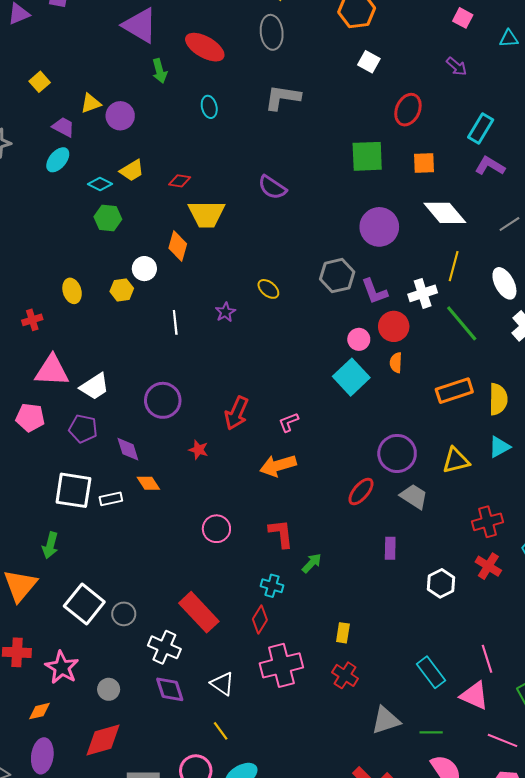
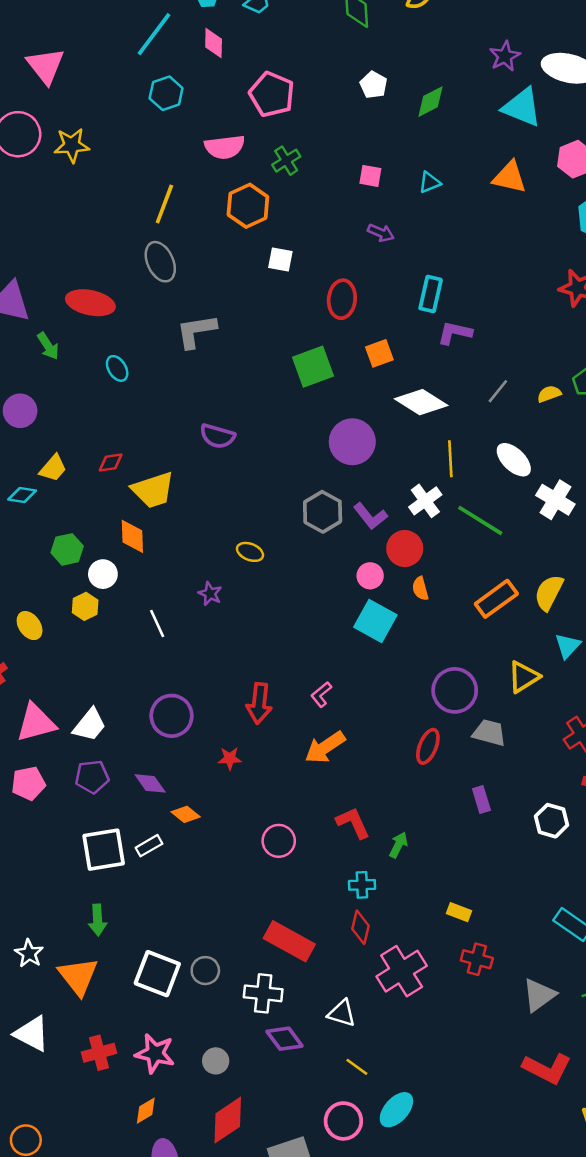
green hexagon: (108, 218) -> (67, 549), moved
yellow semicircle: (498, 399) -> (549, 593), turned -136
yellow rectangle: (343, 633) -> (459, 912), turned -60

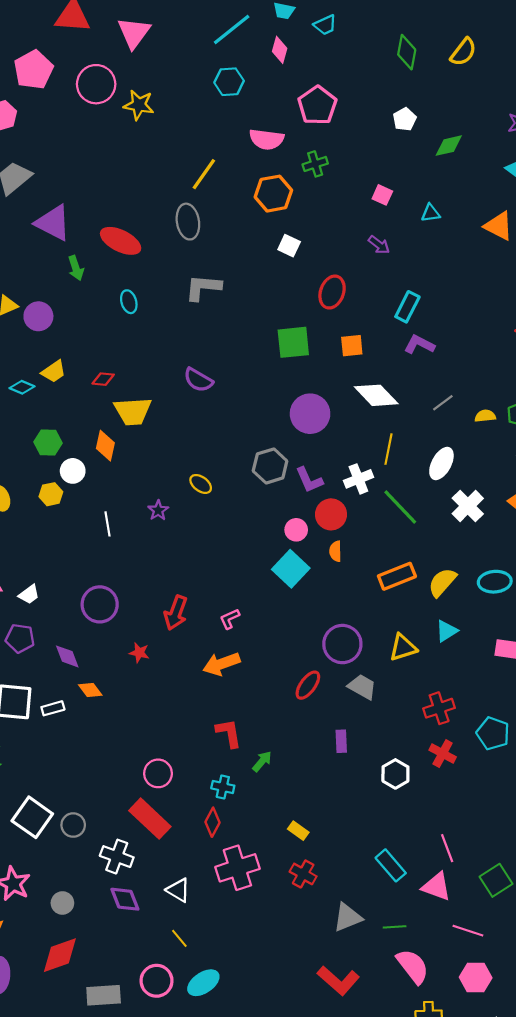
white ellipse: (514, 460) -> (441, 463), turned 60
white trapezoid: (90, 725) -> (29, 594), size x0.7
pink circle: (279, 841) -> (158, 773), moved

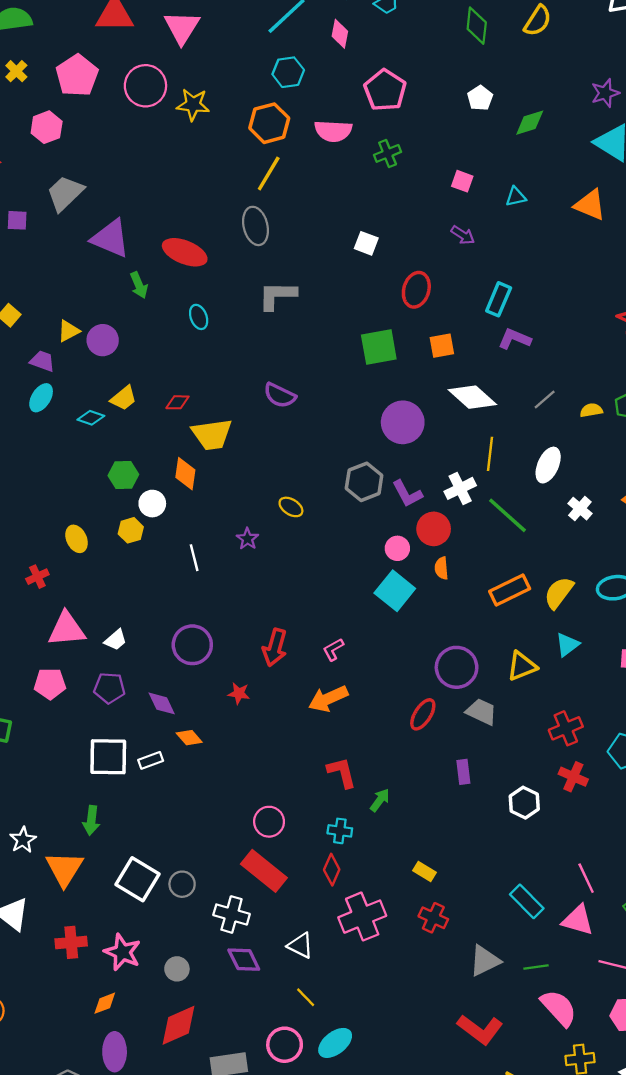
orange hexagon: (273, 194) -> (269, 123), moved
white cross: (468, 506) -> (580, 509), size x0.7

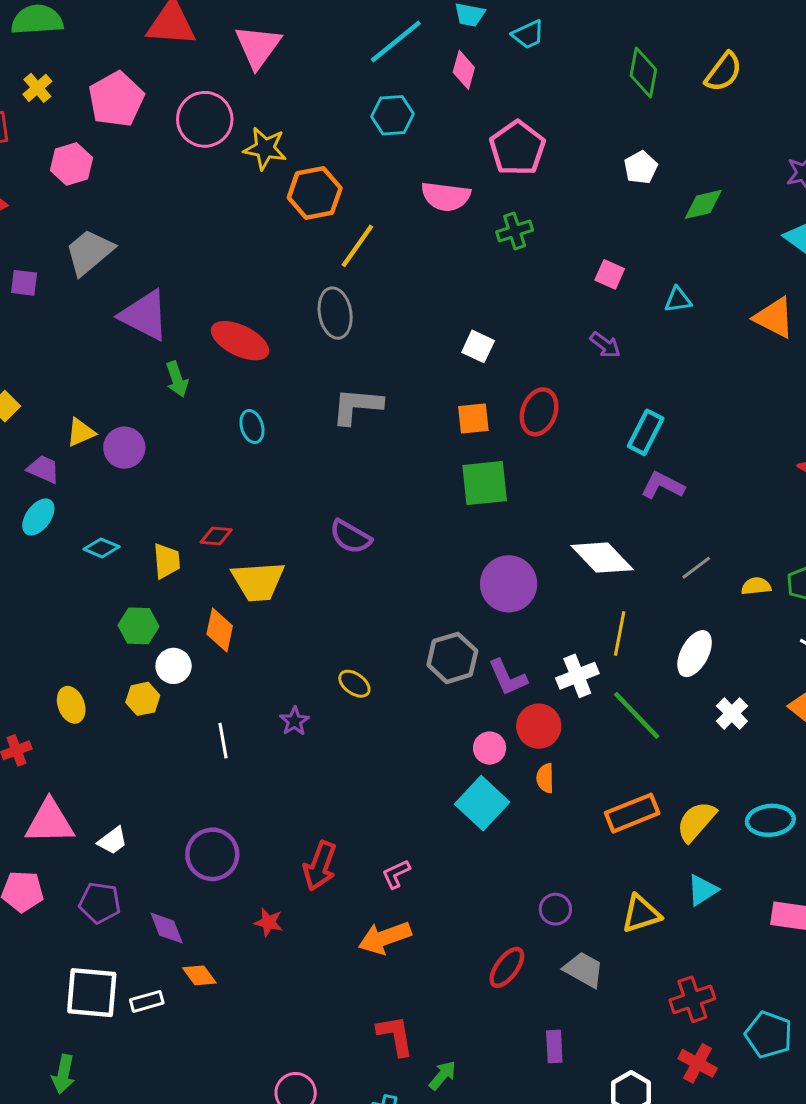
orange hexagon: (269, 123) -> (315, 193), moved
orange square: (442, 346) -> (473, 418), moved
yellow trapezoid: (124, 398) -> (167, 561), moved, turned -60
purple circle: (457, 667) -> (555, 909), size x0.6

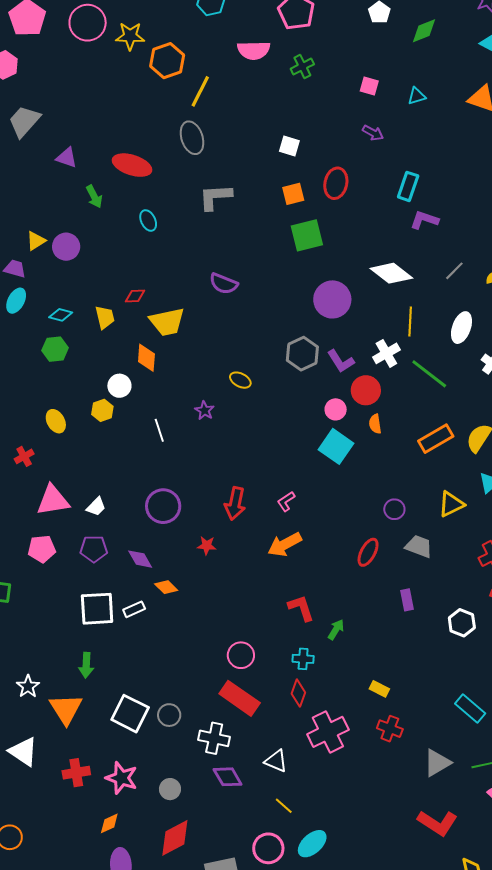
purple triangle: (144, 315) -> (67, 158), size x0.6
green hexagon: (139, 626) -> (55, 349), moved

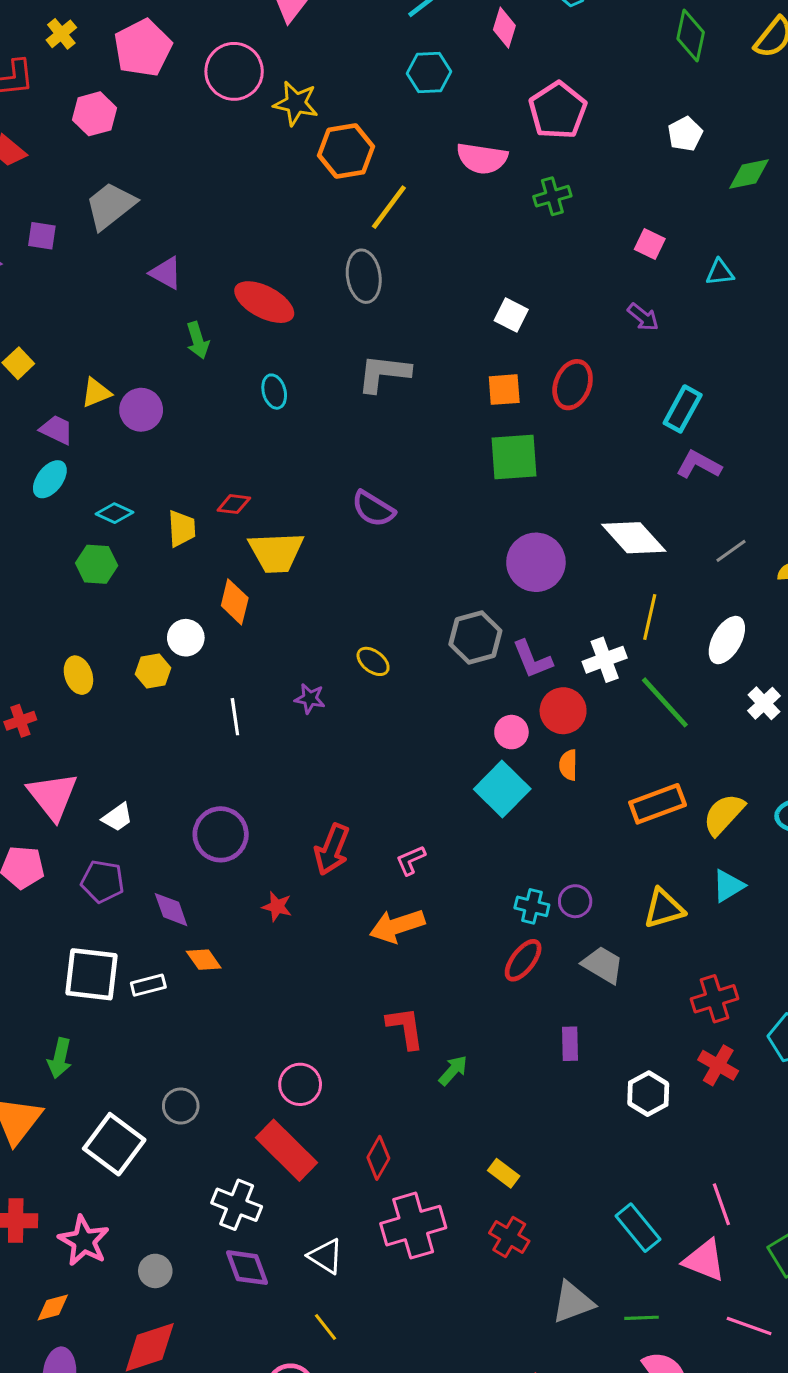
purple star: (204, 410) -> (310, 699), turned -30
pink triangle: (53, 500) -> (53, 796), turned 51
cyan cross: (303, 659) -> (532, 906), moved
gray circle: (169, 715) -> (181, 1106), moved

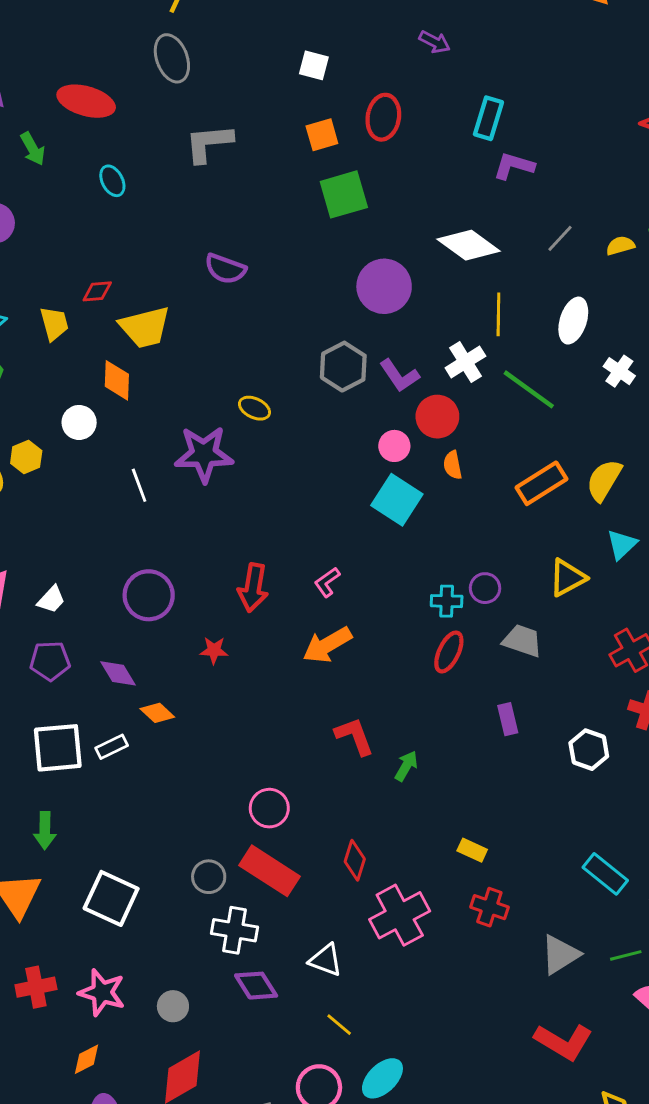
yellow hexagon: (153, 671) -> (26, 457), moved
purple star: (310, 699) -> (204, 454), size x2.0
gray circle: (181, 1106) -> (209, 877), moved

